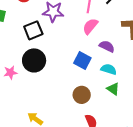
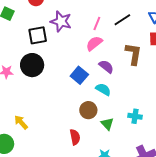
green triangle: (113, 89) -> (107, 124), moved
brown circle: (82, 95) -> (88, 110), moved

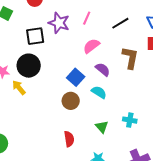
pink line: (97, 24) -> (87, 18), moved
brown circle: (88, 110) -> (71, 101), moved
yellow arrow: (21, 122) -> (19, 88), moved

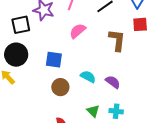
purple semicircle: (103, 69) -> (113, 82), moved
blue square: (76, 77) -> (54, 60), moved, turned -30
cyan cross: (130, 120) -> (116, 111), moved

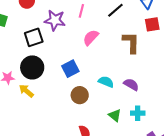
blue square: (54, 60) -> (70, 69), turned -30

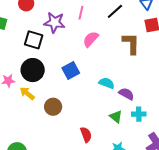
black square: (34, 37) -> (34, 40), turned 36
purple semicircle: (131, 85) -> (126, 94), moved
brown circle: (80, 95) -> (53, 107), moved

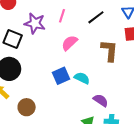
blue square: (71, 70) -> (61, 76), moved
cyan semicircle: (107, 83) -> (82, 78), moved

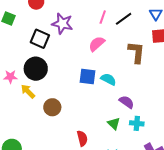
pink line: (62, 16) -> (103, 17), moved
blue square: (61, 76) -> (87, 77), turned 30

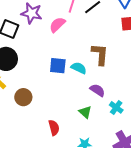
pink semicircle: (97, 44) -> (57, 25), moved
brown L-shape: (136, 52) -> (100, 54), moved
cyan cross: (137, 123) -> (116, 107), moved, turned 32

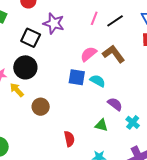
pink semicircle: (57, 25) -> (89, 54), moved
brown L-shape: (100, 54) -> (114, 54), moved, turned -45
green triangle: (85, 112) -> (101, 125), turned -32

